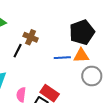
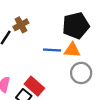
brown cross: (31, 37) -> (21, 25), turned 32

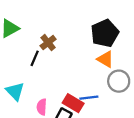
blue line: (52, 50) -> (89, 98), moved
orange triangle: (72, 50) -> (105, 59), turned 36

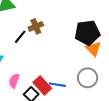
orange triangle: (105, 59) -> (93, 49), moved

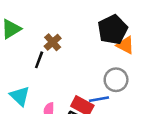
gray circle: (88, 78) -> (116, 80), moved

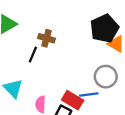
brown cross: (53, 42) -> (46, 38), turned -35

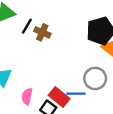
black line: (33, 55) -> (27, 26), moved

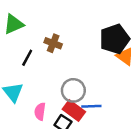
black line: (27, 26) -> (27, 58), moved
gray circle: (95, 78) -> (73, 90), moved

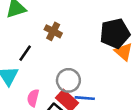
black line: (27, 58) -> (25, 53), moved

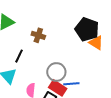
black pentagon: (115, 33) -> (87, 29), turned -30

